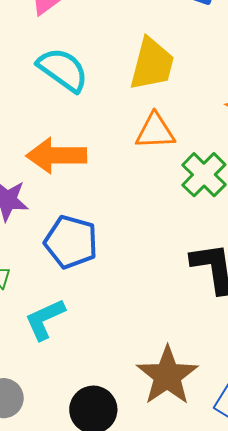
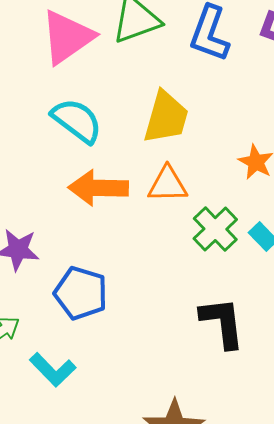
orange arrow: (56, 156) -> (98, 188), moved
cyan L-shape: (45, 319) -> (53, 370), turned -111

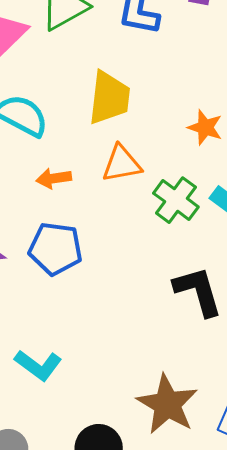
orange arrow: (98, 188) -> (54, 178), size x0.6
blue pentagon: (81, 293) -> (56, 249), moved

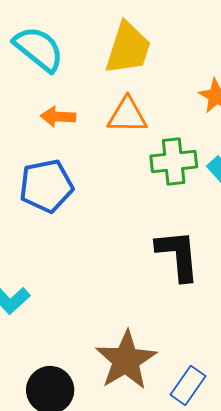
green cross: (176, 200) -> (174, 162), turned 36
blue pentagon: (56, 249) -> (46, 186), turned -30

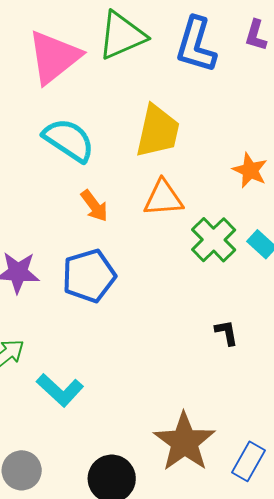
orange arrow: (58, 117) -> (94, 206), turned -124
green cross: (174, 162) -> (214, 240), turned -33
black L-shape: (178, 255) -> (226, 333), size x0.5

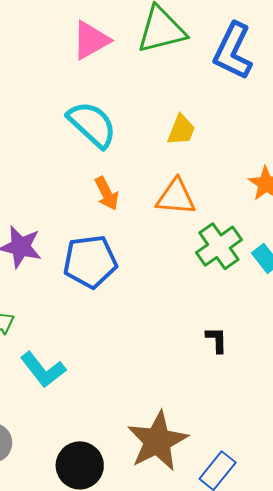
pink triangle: (54, 57) -> (91, 40), size x0.7
yellow trapezoid: (158, 131) -> (181, 130), size x0.6

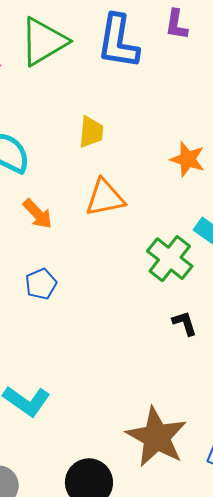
green cross: (219, 246) -> (170, 259), moved
blue pentagon: (90, 262) -> (41, 284), size x0.6

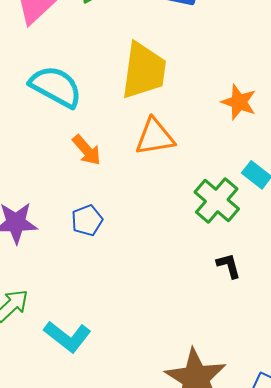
yellow trapezoid: (91, 132) -> (144, 71), size x1.8

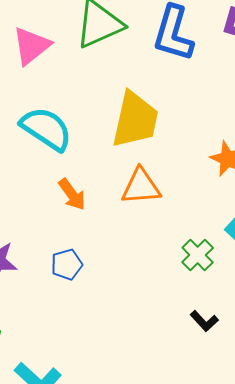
green cross: (217, 201) -> (198, 255), size x0.7
black L-shape: (229, 266) -> (204, 321), turned 148

